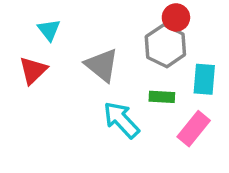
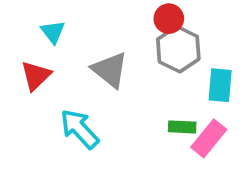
red circle: (176, 17) -> (169, 19), moved
green rectangle: (162, 97) -> (182, 127), moved
cyan arrow: (121, 120) -> (79, 129), moved

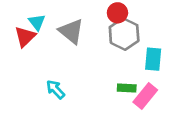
gray triangle: (110, 70) -> (71, 31), moved
red triangle: (36, 76) -> (25, 37), moved
cyan arrow: (79, 129) -> (55, 89), size x0.7

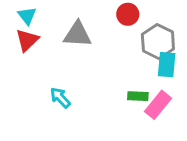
cyan triangle: (37, 22) -> (27, 16), moved
gray triangle: (71, 31) -> (77, 34), turned -36
gray hexagon: (124, 34) -> (158, 42), moved

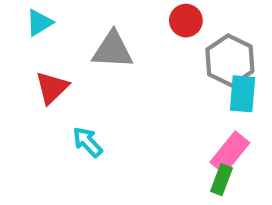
cyan triangle: (27, 16) -> (39, 23), turned 36
red triangle: (27, 40) -> (52, 88), moved
green rectangle: (138, 96) -> (222, 180), moved, turned -72

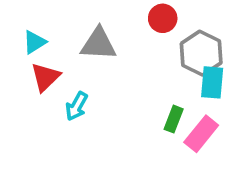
cyan triangle: (39, 23) -> (34, 42), moved
cyan arrow: (88, 142) -> (77, 106), moved, turned -108
green rectangle: (222, 180) -> (174, 119), moved

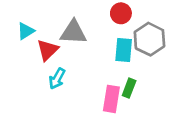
red triangle: (45, 77) -> (48, 50), moved
cyan rectangle: (212, 82) -> (124, 50), moved
pink rectangle: (201, 134) -> (111, 99), moved, turned -30

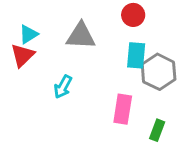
gray hexagon: (149, 39) -> (159, 72), moved
red triangle: (48, 50) -> (22, 55), moved
green rectangle: (129, 88) -> (157, 130), moved

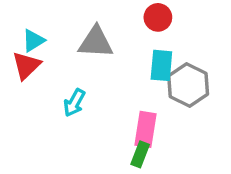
green rectangle: (157, 130) -> (140, 154), moved

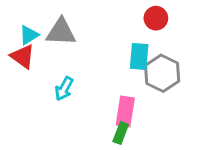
red circle: (158, 17) -> (156, 18), moved
gray triangle: (96, 42) -> (61, 32), moved
red triangle: (26, 65) -> (23, 56), turned -40

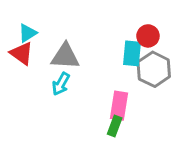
red circle: (156, 18) -> (148, 36), moved
gray triangle: (61, 32) -> (65, 56), moved

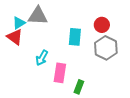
cyan rectangle: (132, 53) -> (75, 37), moved
gray triangle: (65, 56) -> (38, 16), moved
pink rectangle: (119, 106) -> (60, 73), moved

